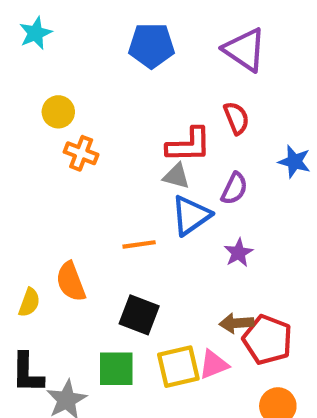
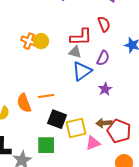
yellow circle: (58, 112) -> (41, 41), moved
orange line: (139, 244) -> (46, 96), moved
yellow square: (178, 367) -> (76, 128), moved

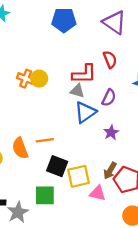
brown arrow: (104, 123) -> (110, 171), turned -56
pink triangle: (93, 143) -> (98, 193), turned 35

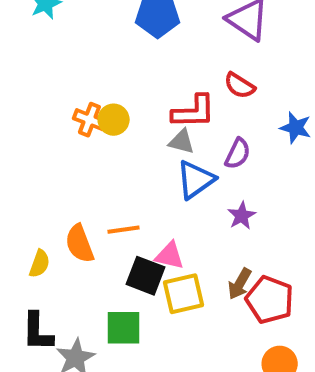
red semicircle: (110, 59) -> (240, 86), turned 144
pink triangle: (98, 193) -> (170, 256), moved

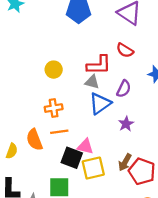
orange cross: (89, 120) -> (54, 108), moved, turned -30

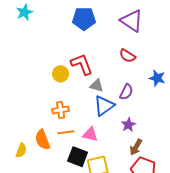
red L-shape: (99, 65) -> (82, 64), moved, turned -110
pink triangle: (85, 146) -> (90, 134), moved
brown arrow: (125, 162) -> (136, 147), moved

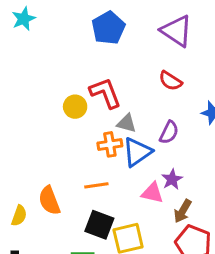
blue pentagon: (84, 19) -> (108, 28), turned -30
orange cross: (61, 110) -> (110, 144), moved
orange line: (66, 132) -> (96, 185), moved
pink triangle: (90, 134) -> (152, 193), moved

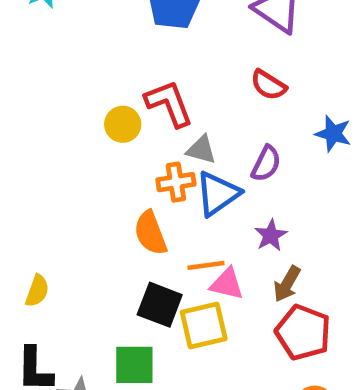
orange line: (96, 185) -> (206, 265), moved
pink triangle: (152, 193) -> (227, 284), moved
orange semicircle: (49, 201) -> (150, 233), moved

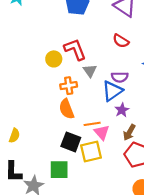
gray triangle: (201, 150) -> (90, 71), turned 40
purple semicircle: (266, 164) -> (120, 77), turned 63
orange cross: (176, 182) -> (69, 86), moved
blue triangle: (218, 194) -> (112, 91), moved
pink triangle: (227, 284) -> (102, 132), turned 35

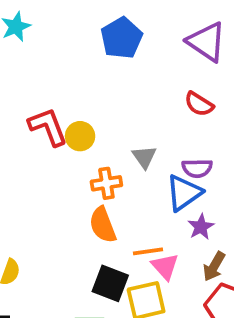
red L-shape: (75, 49) -> (48, 127), moved

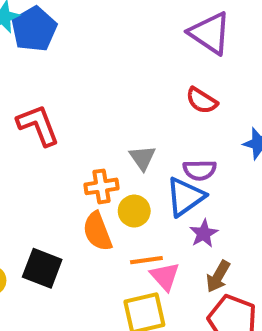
blue pentagon: (122, 38) -> (34, 29), moved
yellow circle: (80, 136) -> (134, 211), moved
black square: (110, 283) -> (42, 268), moved

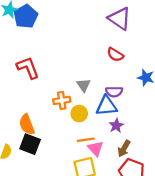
blue triangle: (185, 197) -> (106, 106), turned 30
orange semicircle: (97, 231) -> (27, 124), moved

